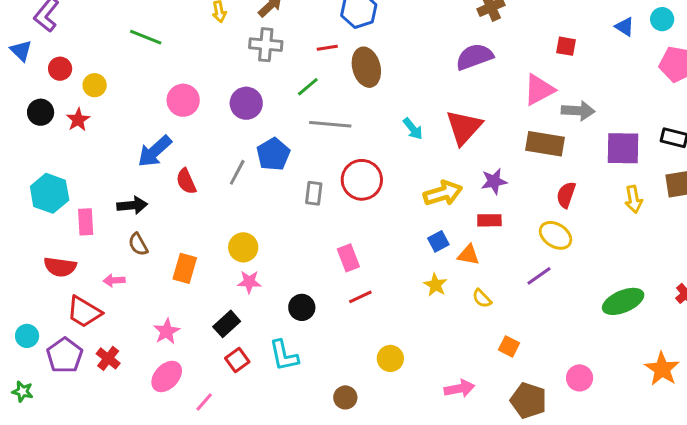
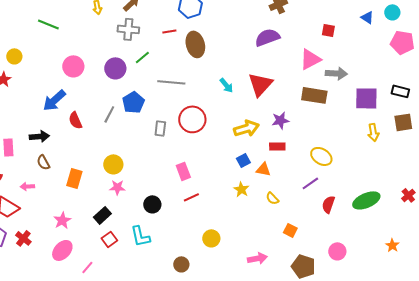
green line: (308, 87) -> (142, 57), moved
red semicircle: (566, 195) -> (328, 204), moved
orange star: (662, 369) -> (392, 245), size x0.6

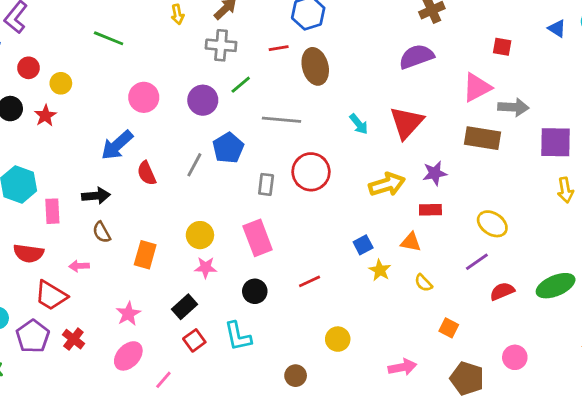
blue square: (243, 160) -> (363, 245), moved
pink rectangle: (183, 171) -> (258, 238), moved, size x1.4
red semicircle: (328, 204) -> (502, 291), turned 48

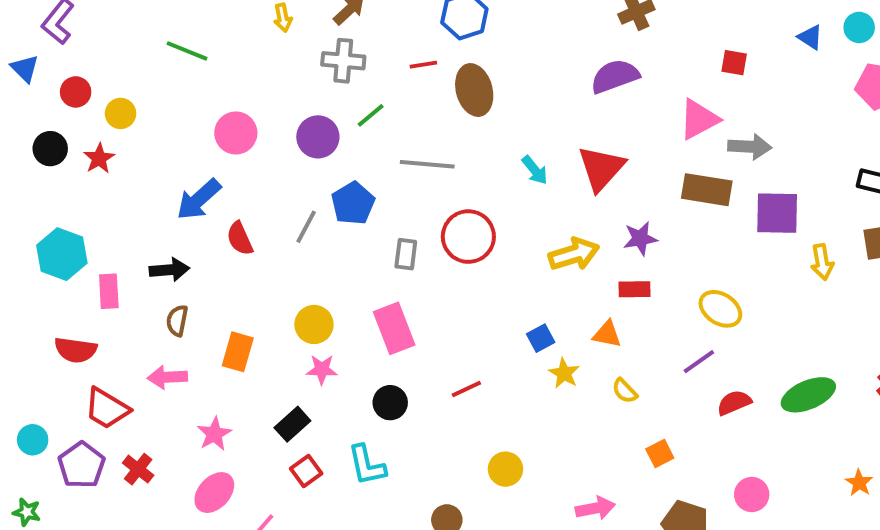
purple square: (556, 142) -> (777, 213), moved
brown semicircle: (102, 232) -> (177, 321), turned 40
pink arrow: (79, 266) -> (167, 377), moved, size x1.4
orange square: (449, 328) -> (660, 453), turned 36

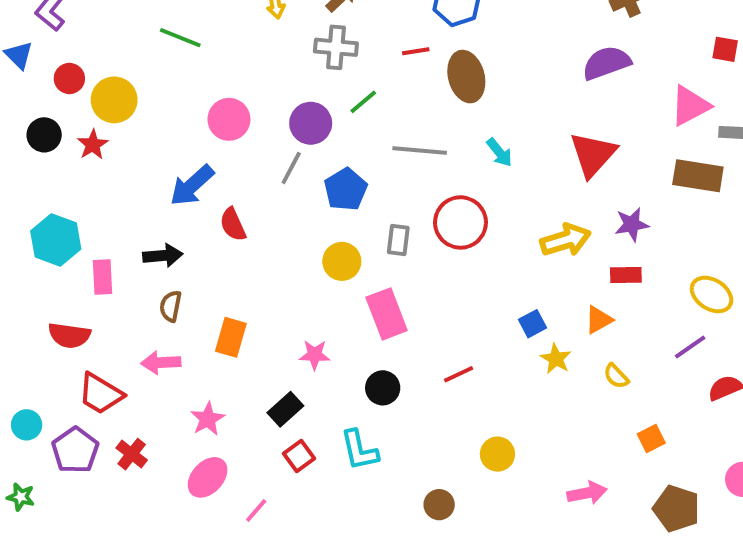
yellow circle: (121, 113) -> (114, 100), size x1.5
cyan arrow: (535, 170) -> (499, 152), moved
gray line: (306, 227) -> (291, 168), moved
yellow circle: (314, 324) -> (342, 261), moved
orange triangle: (607, 334) -> (599, 320), turned -40

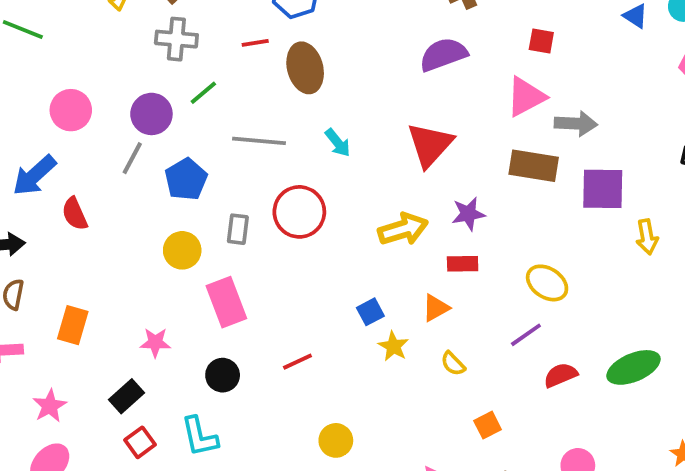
red square: (725, 49) -> (541, 41), moved

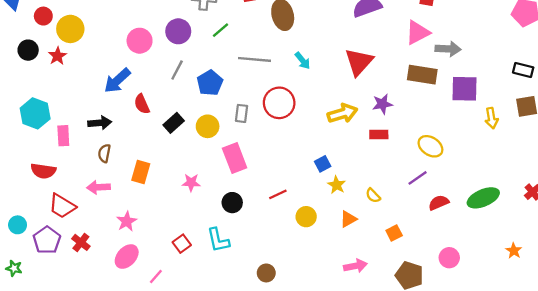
purple circle: (151, 114) -> (178, 31), moved
orange triangle: (436, 308) -> (348, 219), moved
black rectangle: (127, 396) -> (174, 123), moved
yellow circle: (336, 440) -> (306, 217), moved

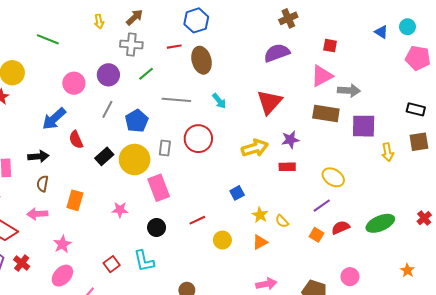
yellow circle: (208, 126) -> (135, 160), size x1.5
yellow star: (337, 185) -> (260, 215), moved
orange square: (394, 233) -> (317, 235), moved, turned -32

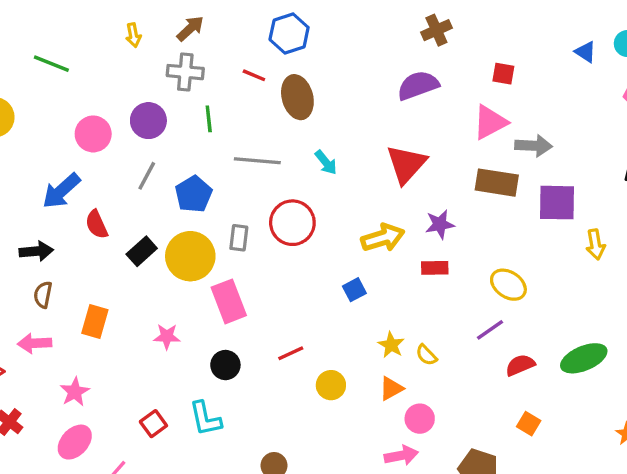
red line: (174, 47) -> (254, 75), turned 32
green line: (146, 74) -> (209, 119), turned -56
blue square: (237, 193) -> (354, 290), moved
orange square: (317, 235) -> (529, 424), moved
pink circle: (350, 277) -> (420, 419), moved

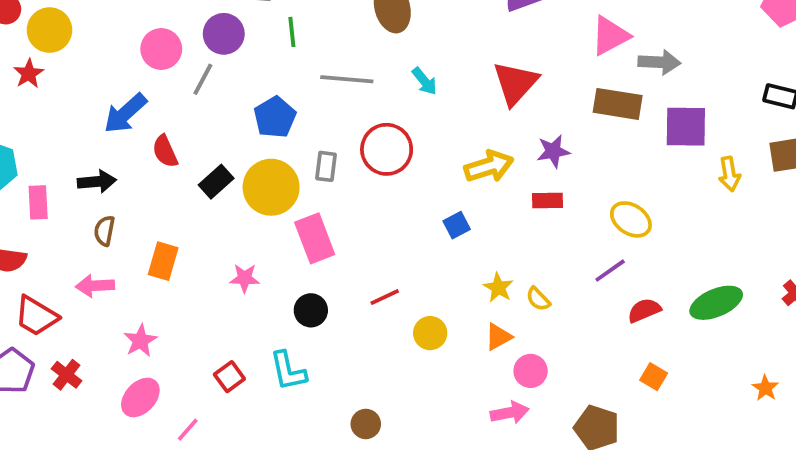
gray line: (147, 176) -> (203, 79), moved

